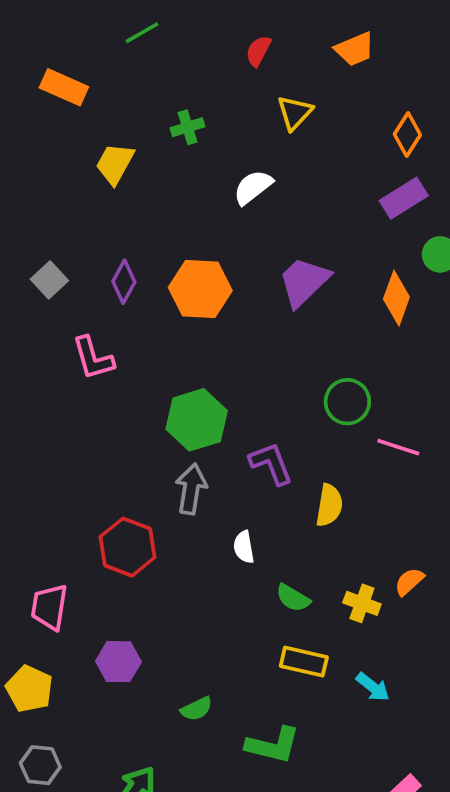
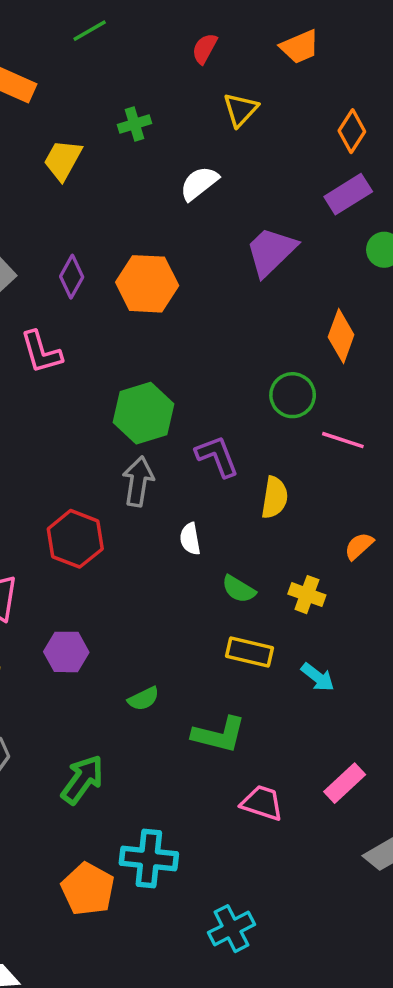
purple trapezoid: (304, 282) -> (271, 251), moved
orange diamond: (396, 298) -> (341, 336), moved
orange semicircle: (409, 582) -> (359, 546), moved

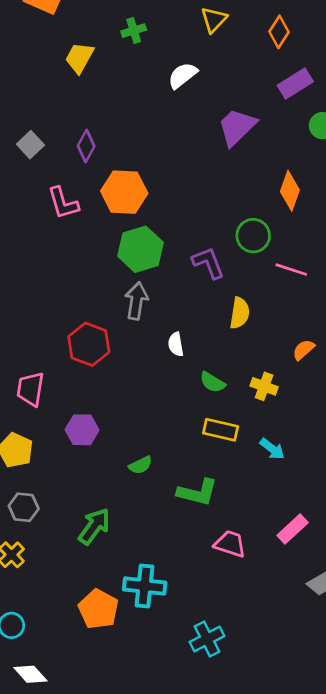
orange diamond: (352, 131) -> (279, 32), moved
orange hexagon: (147, 284) -> (124, 192), moved
purple L-shape: (217, 456) -> (208, 263), moved

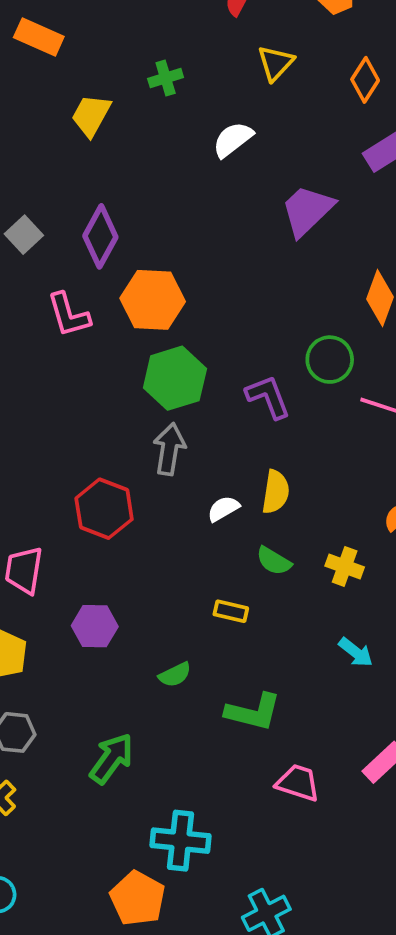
purple diamond: (86, 146) -> (100, 236), size x1.4
yellow semicircle: (240, 313) -> (276, 492), moved
white semicircle: (176, 344) -> (223, 509), turned 70
yellow rectangle: (221, 430) -> (231, 611), moved, size x0.7
orange pentagon: (98, 609) -> (138, 898), moved

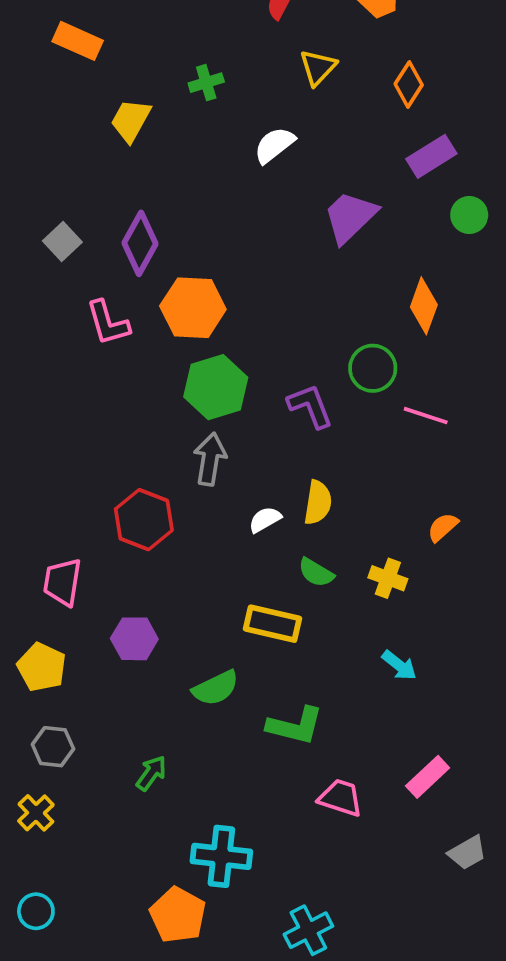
yellow rectangle: (231, 611) -> (272, 624), size x1.6
green semicircle: (175, 675) -> (216, 688), size x1.4
green arrow: (112, 759) -> (151, 773), size x0.7

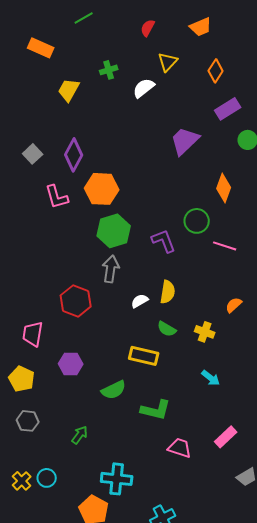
white semicircle: (274, 145) -> (144, 88), moved
yellow cross: (36, 813) -> (22, 481), moved
cyan circle: (36, 911) -> (47, 478), moved

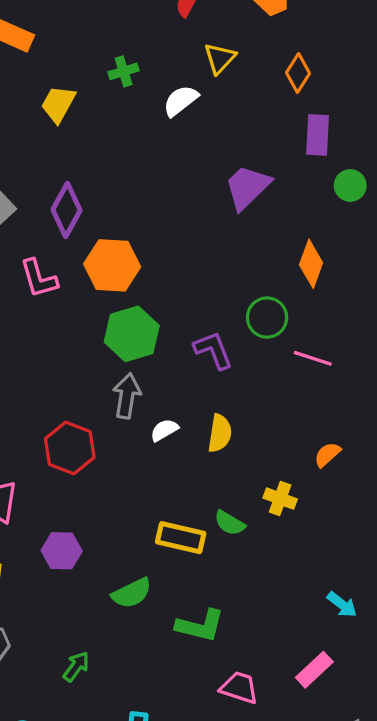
purple rectangle: (228, 109) -> (318, 135), turned -55
white semicircle: (140, 301) -> (164, 430), moved
green semicircle: (167, 329) -> (230, 523), moved
cyan arrow: (211, 378) -> (342, 605), moved

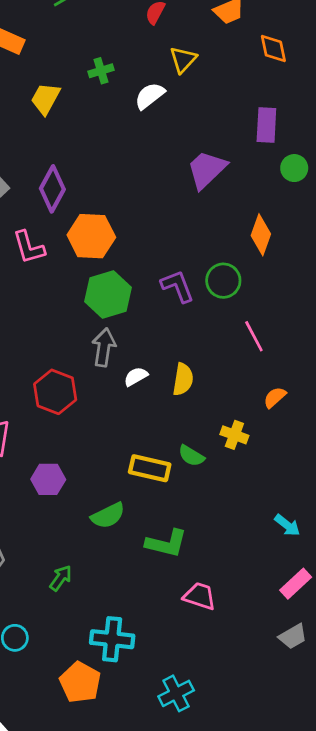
orange diamond: (298, 73) -> (273, 49), moved, turned -44
purple L-shape: (213, 350) -> (177, 286), moved
pink line: (313, 358) -> (254, 336), moved, turned 44
pink rectangle: (314, 670) -> (296, 584), moved

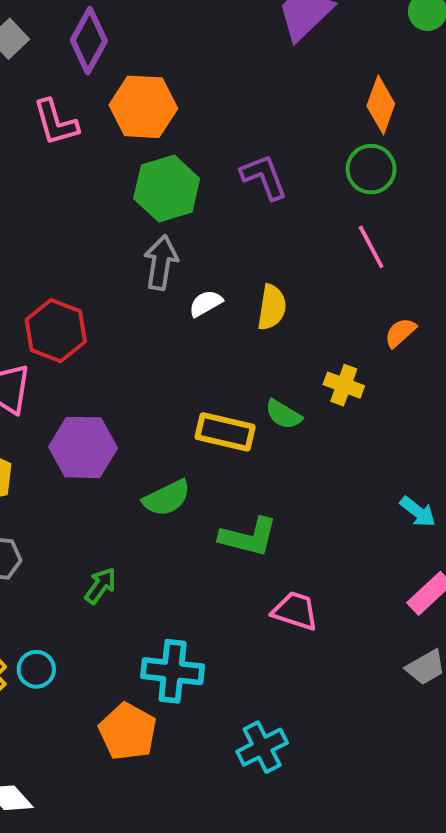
green circle: (223, 281) -> (371, 169), moved
red hexagon: (55, 392) -> (56, 331), moved
purple hexagon: (48, 479) -> (83, 447), size x1.4

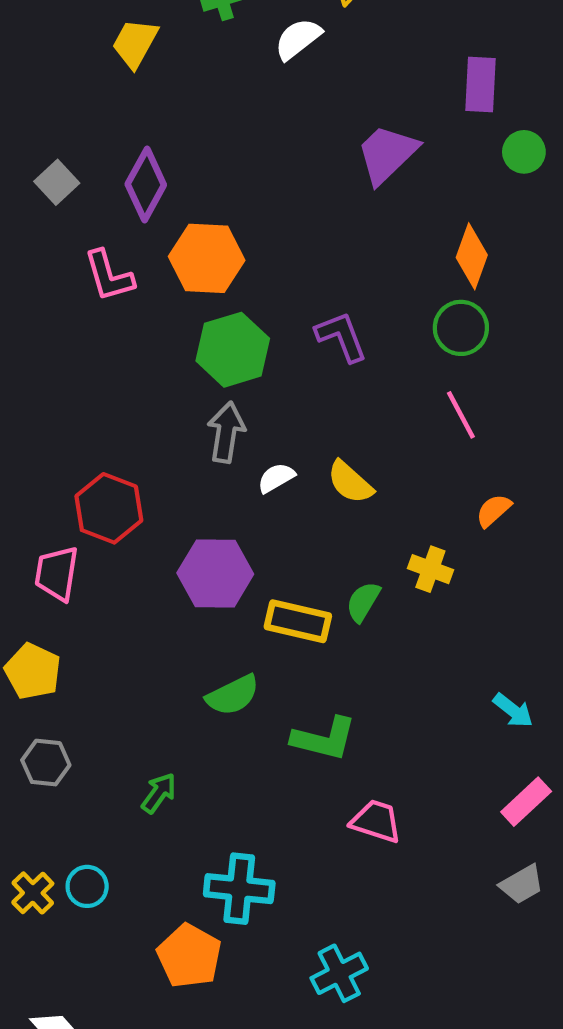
yellow semicircle: (272, 307) -> (350, 482), turned 123
green semicircle: (283, 414) -> (363, 602), turned 90
purple hexagon: (83, 447) -> (215, 573), moved

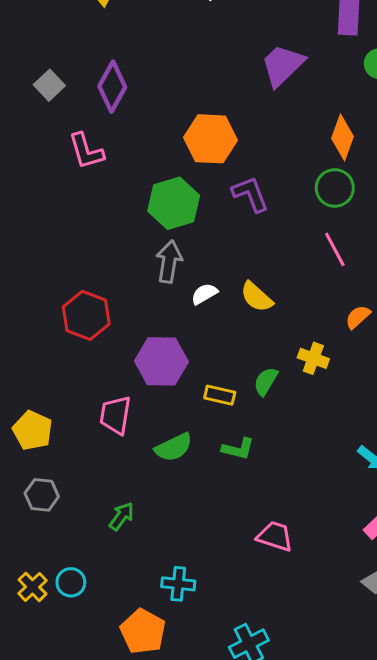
orange hexagon: (207, 258) -> (210, 139), moved
pink trapezoid: (57, 573) -> (115, 415), moved
yellow rectangle: (298, 621) -> (220, 395), size x0.7
green L-shape: (324, 739) -> (238, 449), moved, size x0.7
cyan cross: (239, 889) -> (178, 584), size x0.7

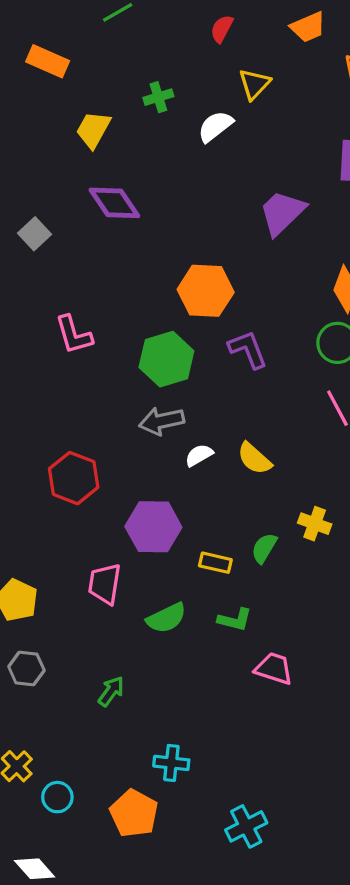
purple diamond: (112, 87) -> (114, 203), moved, turned -63
pink L-shape: (86, 151) -> (74, 335), moved
gray arrow: (169, 262) -> (162, 421), turned -111
pink trapezoid: (275, 536) -> (274, 668), moved
cyan circle: (71, 582) -> (57, 797), moved

